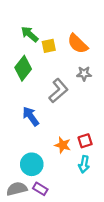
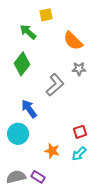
yellow square: (49, 46) -> (46, 15), moved
orange star: (63, 145) -> (52, 151), moved
cyan circle: (32, 164) -> (18, 134), moved
cyan arrow: (84, 164) -> (79, 154), turned 35

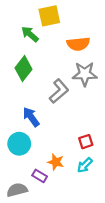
yellow square: (46, 15) -> (49, 16), size x1.5
orange semicircle: (73, 41) -> (78, 44), turned -50
gray star: (79, 69) -> (85, 74), size x1.6
purple rectangle: (38, 177) -> (40, 176), moved

